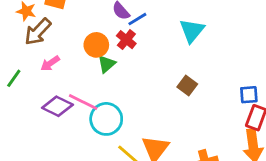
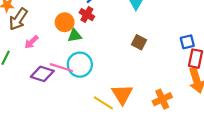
green triangle: (107, 64) -> (75, 35), turned 40
cyan circle: (106, 119) -> (80, 65), moved

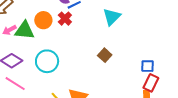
green triangle: (75, 35) -> (25, 30), moved, size x1.5
pink line: (61, 68) -> (15, 84), moved

